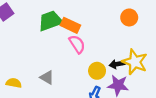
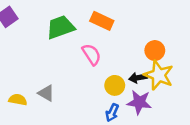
orange circle: (129, 17) -> (155, 51), moved
orange rectangle: (70, 25) -> (102, 21), moved
gray triangle: (47, 77) -> (46, 93), moved

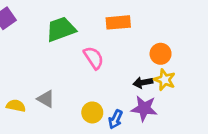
orange rectangle: (102, 21) -> (118, 22), moved, turned -30
yellow star: (159, 75) -> (165, 80), size x0.7
yellow circle: (115, 85) -> (92, 112), moved

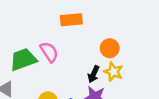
green trapezoid: (61, 29) -> (23, 59), moved
black arrow: (143, 82) -> (94, 74), turned -56

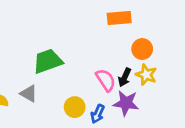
orange rectangle: (71, 20) -> (119, 18), moved
pink semicircle: (49, 52) -> (106, 80), moved

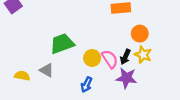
yellow circle: (75, 107) -> (92, 58), moved
blue arrow: (98, 114) -> (87, 85), moved

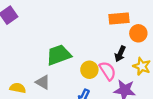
orange circle: (140, 34) -> (138, 33), moved
black arrow: (125, 57) -> (120, 54), moved

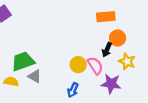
orange circle: (138, 33) -> (118, 38), moved
green trapezoid: (59, 55) -> (23, 61), moved

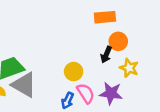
pink semicircle: (95, 66) -> (86, 93), moved
gray triangle: (35, 76) -> (24, 85), size x1.6

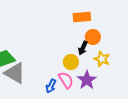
yellow circle: (74, 72) -> (71, 62), moved
purple star: (111, 93) -> (87, 80), turned 30

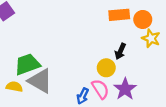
orange circle: (93, 37) -> (143, 19), moved
yellow star: (102, 59) -> (151, 38), moved

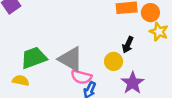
gray triangle: (40, 81) -> (71, 59), moved
pink semicircle: (100, 89) -> (81, 77), moved, turned 138

